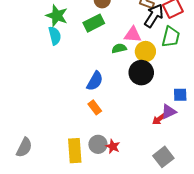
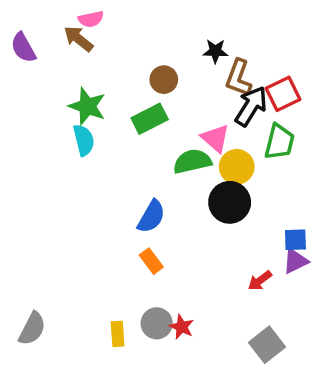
pink triangle: (133, 35) -> (215, 138), turned 36
green semicircle: (119, 48) -> (192, 161), size x1.5
purple triangle: (169, 112) -> (295, 261), moved
yellow rectangle: (75, 151) -> (118, 334), size x0.6

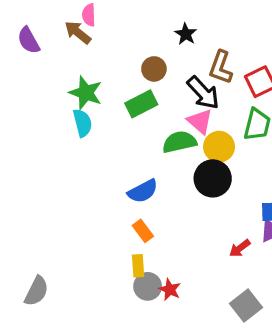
pink semicircle: (91, 19) -> (89, 15), turned 100
black star: (215, 51) -> (186, 34), moved, turned 30
black arrow: (251, 106) -> (203, 93), moved, turned 105
blue semicircle: (151, 217) -> (143, 191), turned 32
yellow rectangle: (118, 334) -> (138, 266), moved

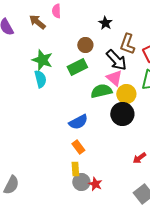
pink semicircle: (89, 15) -> (56, 11), moved

